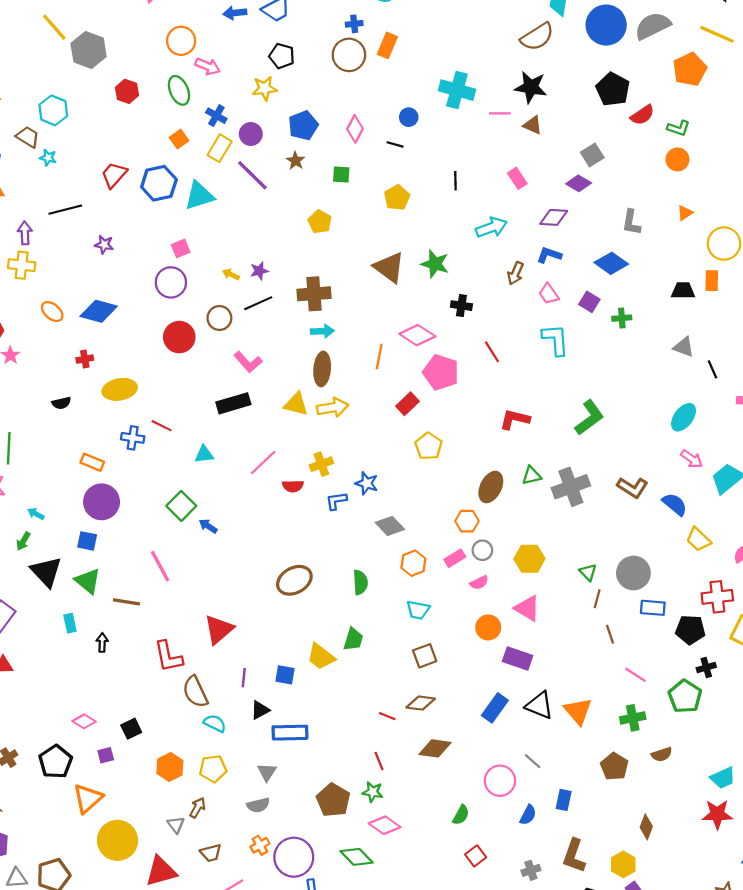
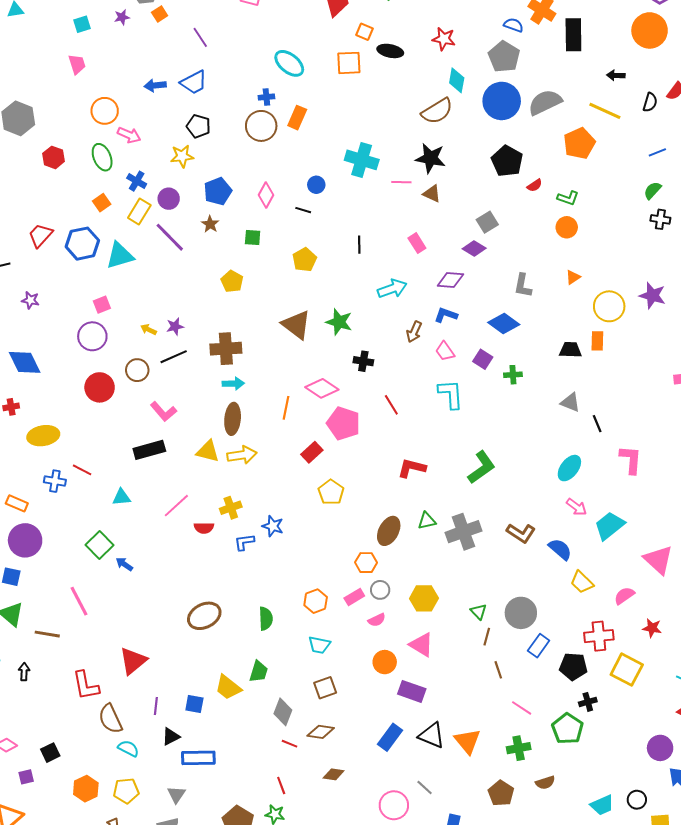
red semicircle: (642, 115) -> (535, 185), size x0.7
blue diamond: (99, 311) -> (25, 362), turned 48
gray diamond: (390, 526) -> (283, 712), moved, turned 64
blue rectangle: (653, 608) -> (539, 646), turned -60
brown diamond: (435, 748) -> (334, 774), size x0.7

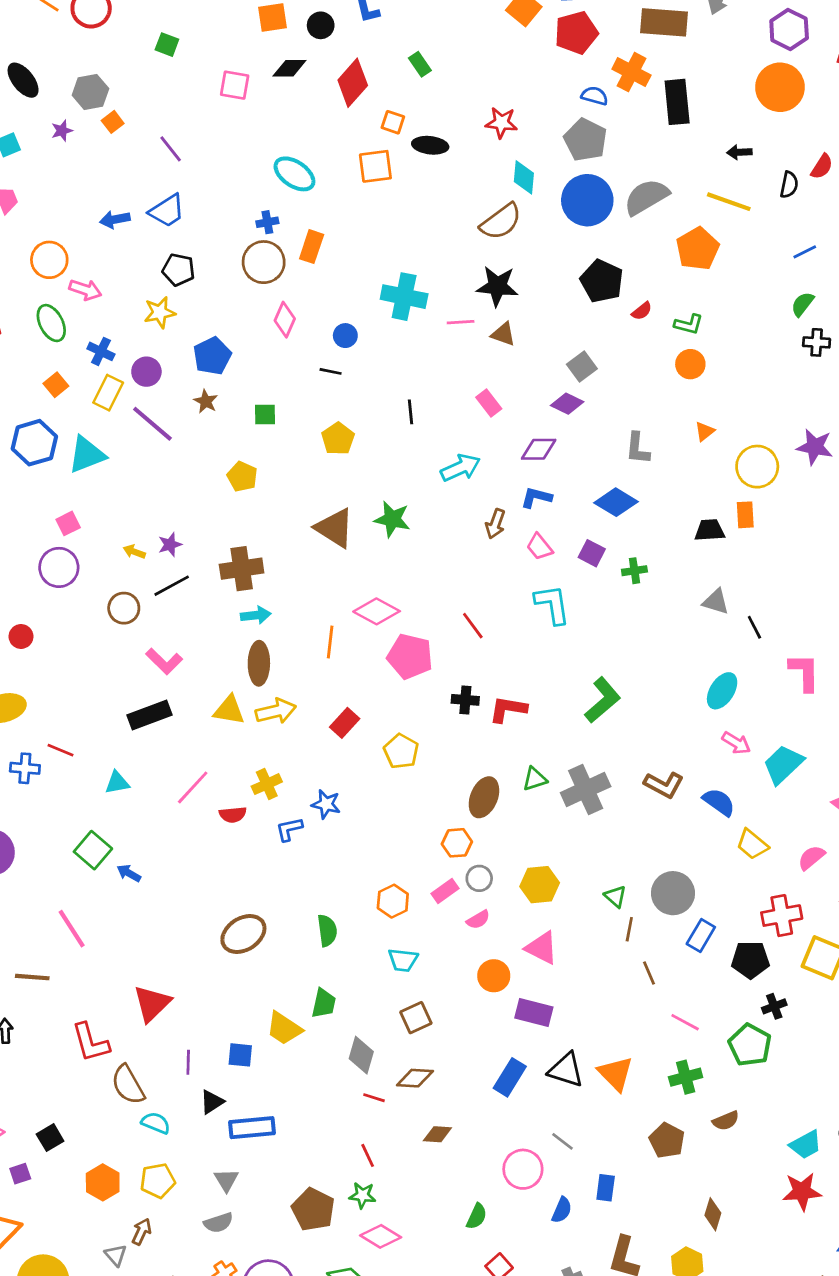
pink diamond: (266, 195) -> (285, 320), moved
black cross: (363, 361) -> (465, 700), moved
red circle: (100, 387) -> (21, 636), moved, size x0.6
red rectangle: (312, 452) -> (345, 723), moved

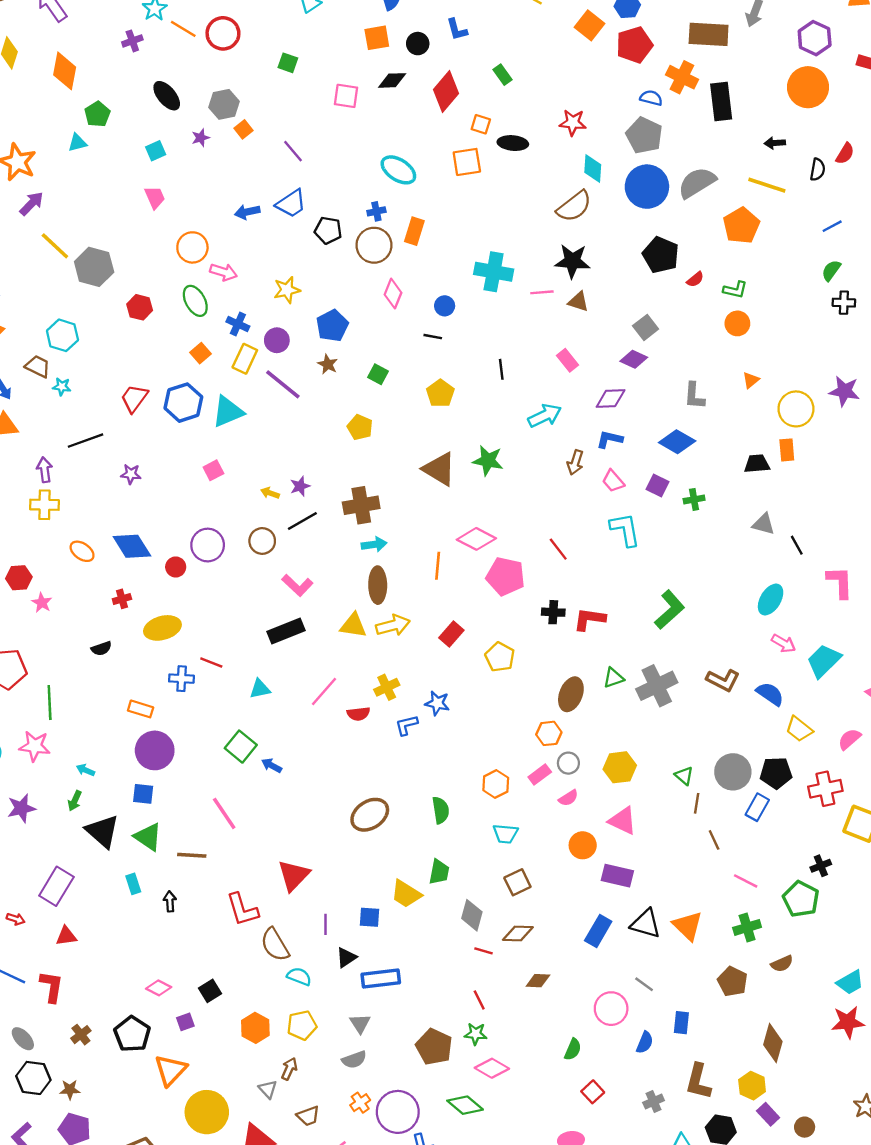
black pentagon: (179, 270) -> (328, 230), moved
green square: (265, 415) -> (378, 374), turned 30
purple circle: (59, 567) -> (208, 545), moved
black pentagon: (751, 960) -> (776, 773), moved
brown diamond: (713, 1214) -> (773, 1043), size x1.4

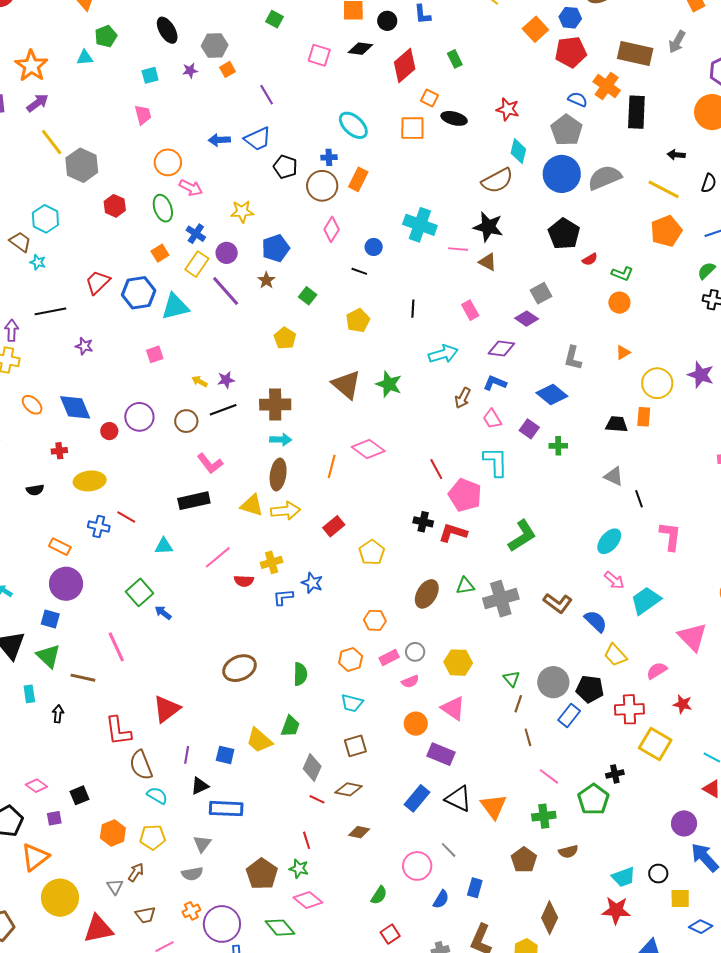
orange pentagon: (741, 226) -> (666, 231), moved
pink pentagon: (505, 576) -> (465, 495), moved
orange hexagon: (549, 733) -> (375, 620), moved

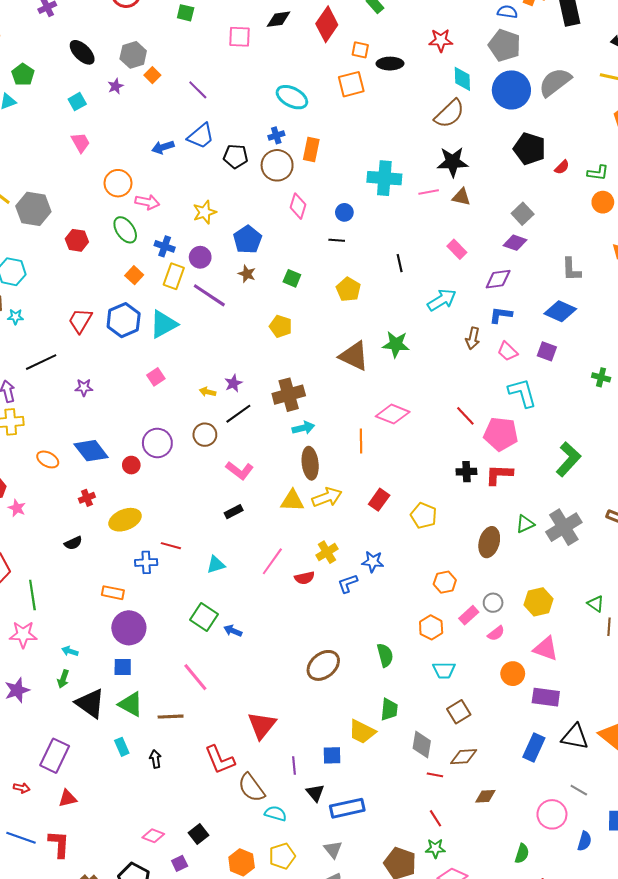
green cross: (558, 446) -> (601, 377), moved, turned 30
black rectangle: (194, 501) -> (234, 512), size x0.6
black triangle: (200, 786) -> (315, 793), turned -30

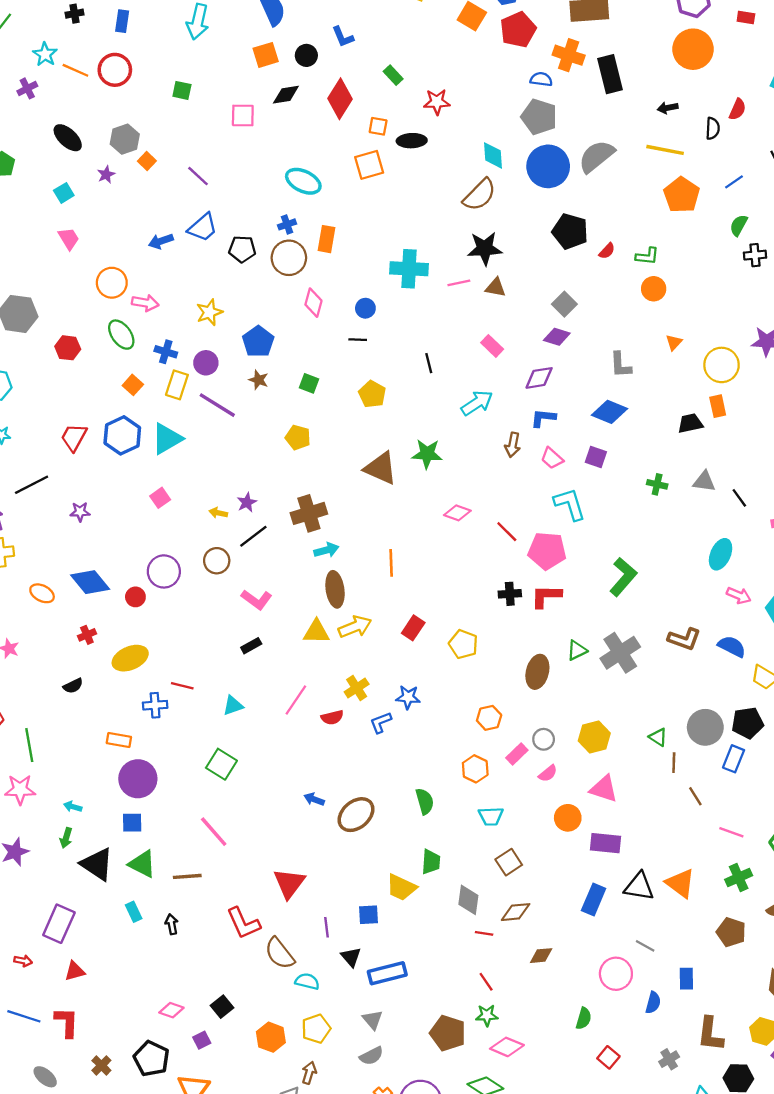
red star: (441, 40) -> (437, 102), moved
pink diamond: (393, 414) -> (457, 513), moved, size x0.7
blue arrow: (233, 631) -> (314, 799), moved

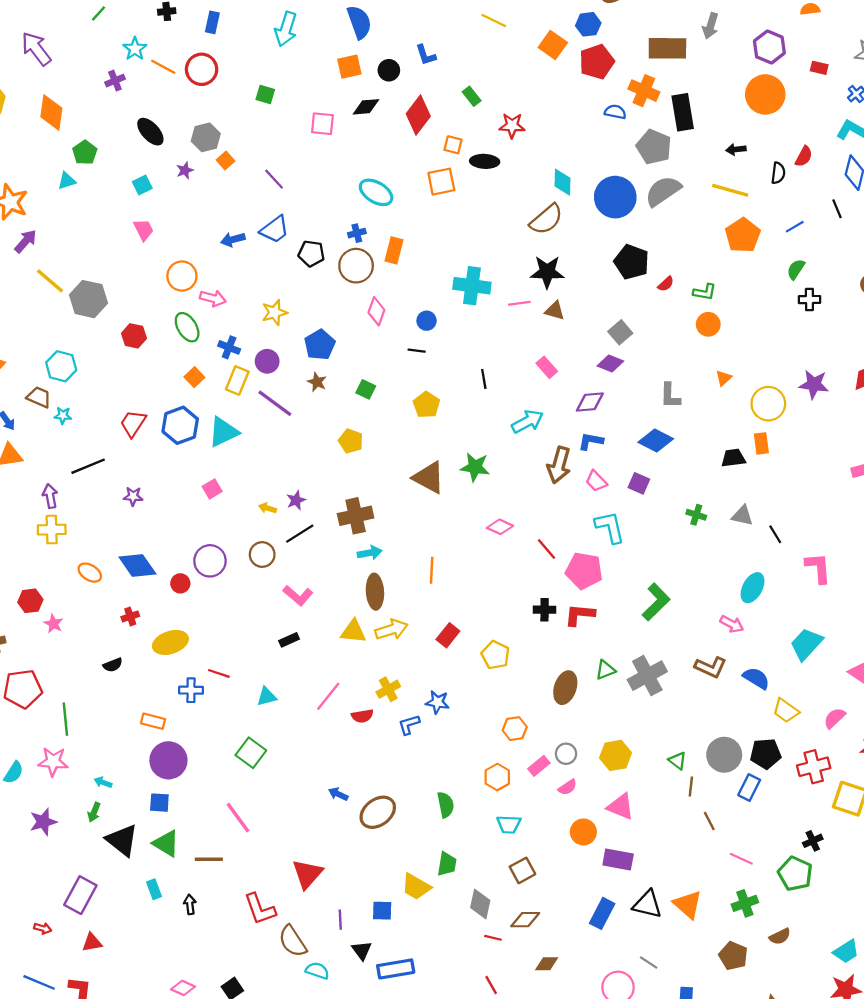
gray pentagon: (539, 117) -> (654, 147), moved
brown arrow: (513, 445) -> (559, 465), size x1.5
pink arrow: (739, 595) -> (732, 624), moved

